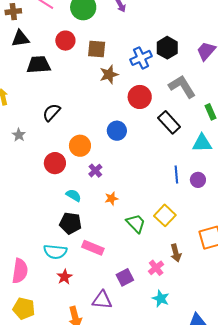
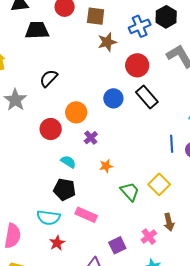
black rectangle: (169, 122) -> (147, 97), moved
gray star: (19, 135) -> (15, 100), size x1.6

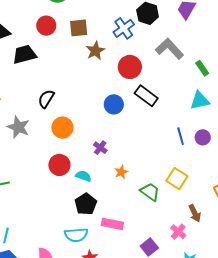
orange circle: (76, 112) -> (62, 128), moved
red circle: (51, 129) -> (59, 165), moved
black pentagon: (64, 189) -> (86, 204), turned -30

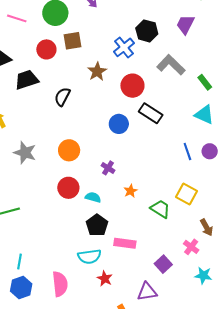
brown square: (79, 28) -> (72, 41), moved
black semicircle: (46, 99) -> (62, 97), moved
cyan triangle: (200, 100) -> (204, 115), turned 40

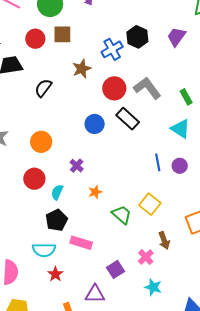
gray L-shape: (171, 65) -> (147, 88), moved
cyan semicircle: (93, 197) -> (57, 192), turned -91

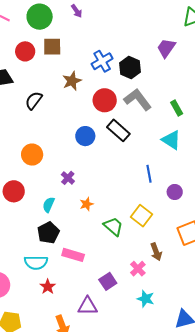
black hexagon: (137, 37) -> (130, 68), moved
purple circle: (180, 166) -> (175, 192), moved
red circle: (34, 179) -> (14, 191), moved

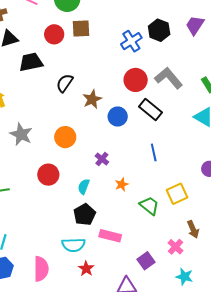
black hexagon: (130, 68) -> (159, 30), moved
brown star: (72, 81) -> (92, 99), moved
blue line: (149, 174) -> (154, 152), moved
yellow square: (141, 216) -> (177, 194), turned 30

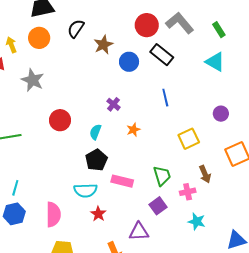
orange circle: (65, 137) -> (39, 38), moved
green trapezoid: (149, 206) -> (162, 176), moved, turned 35
pink cross: (176, 247) -> (188, 192), turned 35

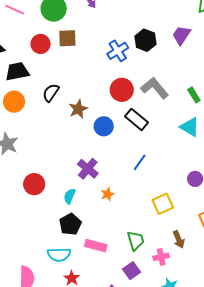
blue line: (165, 98) -> (140, 162), turned 48
purple cross: (113, 104) -> (88, 169), size x1.5

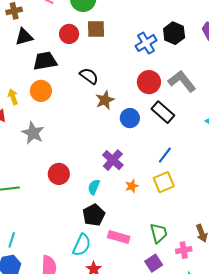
black semicircle: (51, 93) -> (89, 76), moved, turned 90
yellow square: (163, 204) -> (164, 182), moved
cyan semicircle: (59, 255) -> (82, 245), turned -65

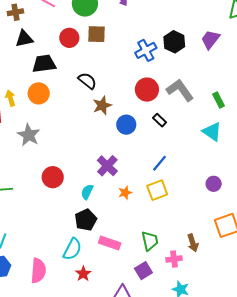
black rectangle: (163, 112) -> (160, 120), size x0.6

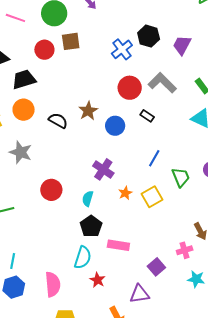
purple trapezoid: (210, 39) -> (182, 45), moved
black semicircle: (87, 81) -> (58, 121), moved
yellow square: (157, 190) -> (152, 197), moved
green trapezoid: (150, 241) -> (181, 177), moved

